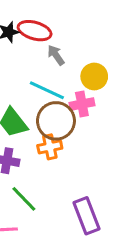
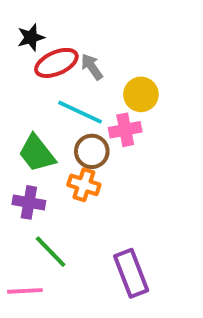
red ellipse: (35, 31) -> (56, 63), moved, turned -40
brown circle: (56, 121) -> (92, 151), size x0.7
orange cross: (50, 147) -> (84, 185), turned 30

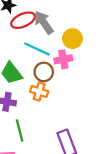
gray arrow: (92, 67) -> (44, 23), size x1.5
green line: (51, 252) -> (20, 131), turned 30

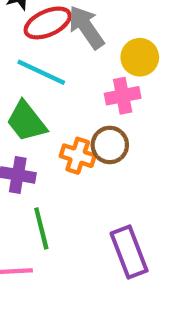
cyan line: (37, 49) -> (41, 72), moved
brown circle: (44, 72) -> (110, 145), moved

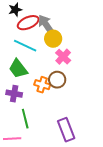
yellow circle: (140, 57) -> (53, 39), moved
pink cross: (123, 96) -> (63, 57), turned -35

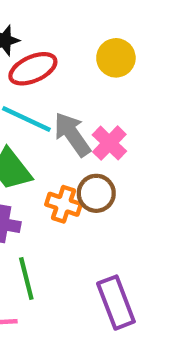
gray arrow: (46, 25) -> (72, 134), moved
yellow circle: (53, 39) -> (116, 58), moved

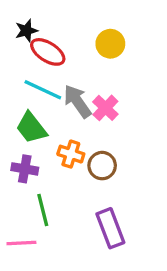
red ellipse: (33, 69) -> (48, 52), turned 56
brown circle: (96, 193) -> (102, 166), moved

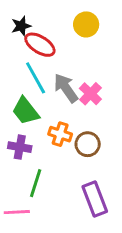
yellow circle: (110, 44) -> (86, 24), moved
cyan line: (43, 90) -> (36, 78), turned 36
green line: (43, 210) -> (36, 183), turned 32

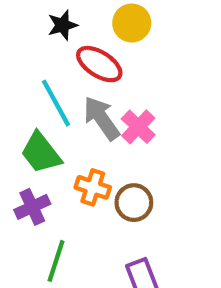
black star: (21, 26) -> (62, 25), moved
red ellipse: (40, 45) -> (99, 64), moved
purple cross: (20, 147) -> (32, 207), turned -35

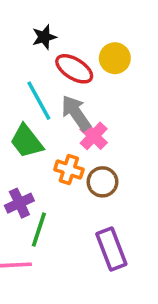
yellow circle: (132, 23) -> (115, 58), moved
pink cross: (138, 127) -> (94, 136), moved
purple cross: (32, 207) -> (19, 203), moved

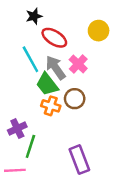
yellow circle: (115, 58) -> (99, 31), moved
pink cross: (94, 136) -> (78, 64), moved
green trapezoid: (26, 141) -> (47, 84), moved
brown circle: (102, 182) -> (75, 99), moved

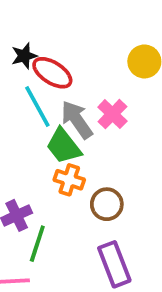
black star: (34, 16) -> (24, 56), moved
red ellipse: (54, 38) -> (52, 73), moved
brown circle: (75, 99) -> (107, 204), moved

